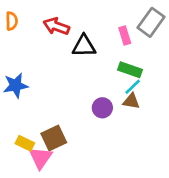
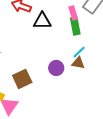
green rectangle: (130, 70) -> (75, 26), moved, turned 60
brown square: (54, 138) -> (22, 79), moved

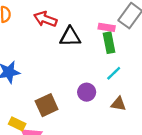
pink rectangle: (73, 13) -> (107, 27), turned -64
brown triangle: (78, 63) -> (118, 104), moved

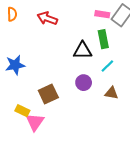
pink rectangle: (107, 27) -> (102, 14), moved
black triangle: (70, 37) -> (83, 50), moved

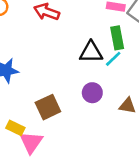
cyan line: (107, 66) -> (113, 59), moved

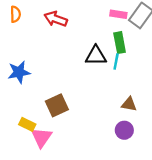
cyan line: (113, 59) -> (116, 62), turned -35
purple circle: (92, 93) -> (124, 130), moved

